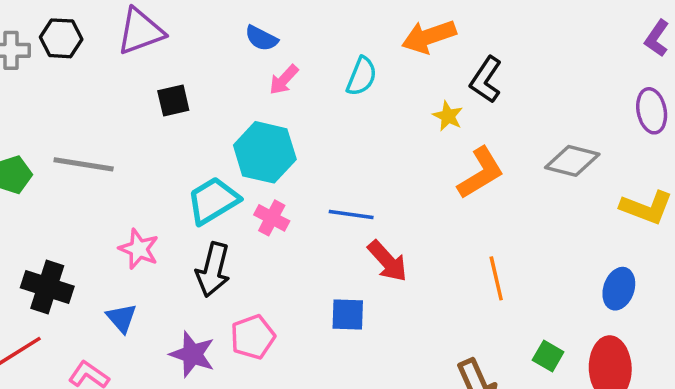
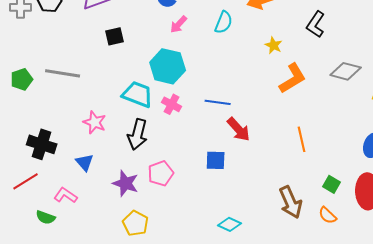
black L-shape: (486, 80) -> (316, 24), moved
cyan trapezoid: (213, 201) -> (138, 94), turned 52

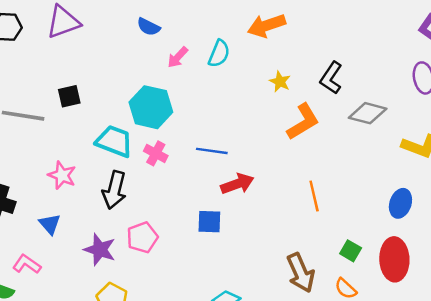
pink arrow: (179, 24) -> (178, 57), moved
black L-shape: (316, 24) -> (331, 78), moved
black square: (115, 36) -> (69, 96), moved
red arrow: (239, 129) -> (237, 184), turned -68

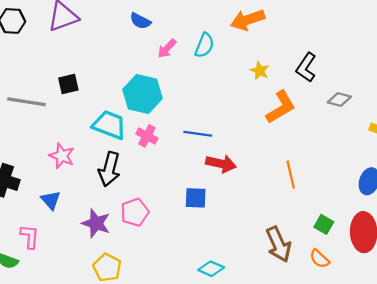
gray diamond: (368, 113) -> (339, 99), size x0.7
red arrow: (237, 184) -> (221, 164), turned 32
pink L-shape: (27, 264) -> (30, 237), turned 60

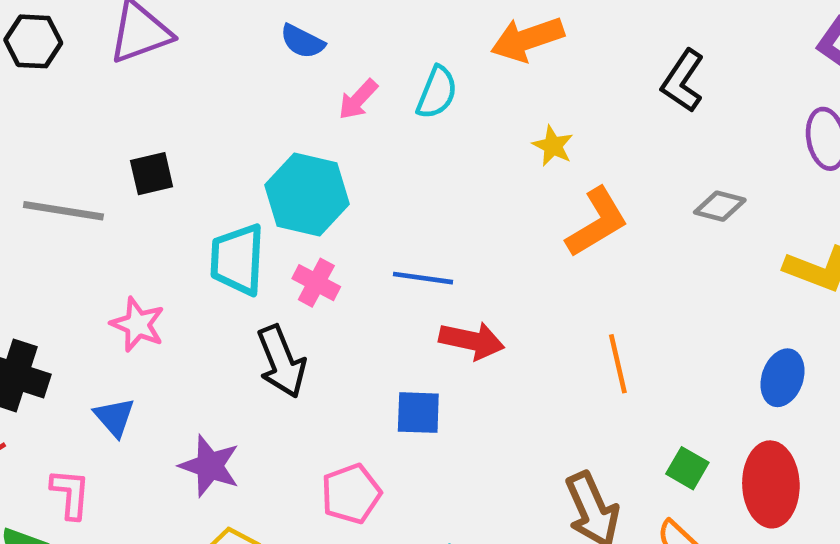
black L-shape: (306, 67) -> (683, 81), moved
cyan trapezoid: (109, 125) -> (237, 259), turned -108
black arrow: (109, 169) -> (281, 362), moved, turned -36
pink pentagon: (135, 212) -> (351, 494), moved

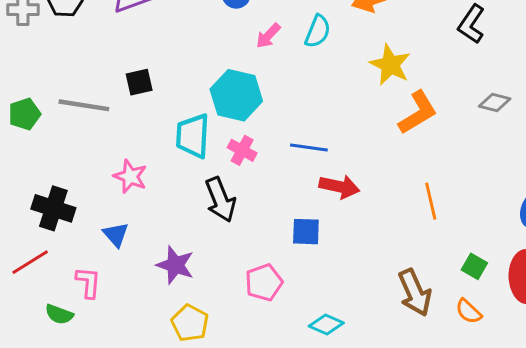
yellow star: (553, 146) -> (390, 65), size x1.6

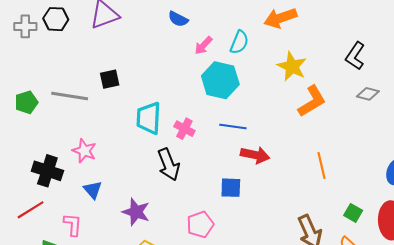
black L-shape: (471, 24) -> (355, 56), moved
cyan hexagon: (236, 95) -> (220, 80), moved
pink star: (130, 176) -> (84, 151), moved

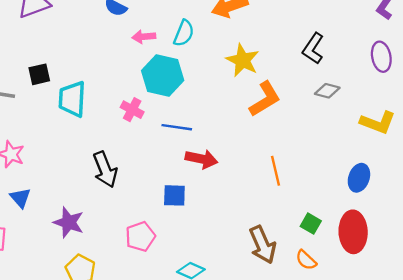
pink arrow: (203, 45) -> (144, 37), turned 42
cyan trapezoid: (149, 118) -> (72, 99), moved
pink cross: (184, 129) -> (132, 110), moved

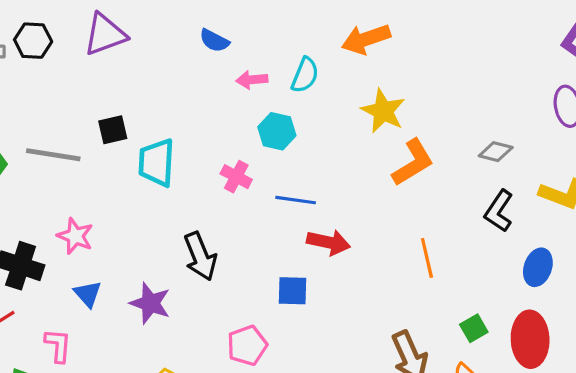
black L-shape: (313, 48) -> (499, 211), moved
cyan hexagon: (163, 75) -> (277, 131), size x0.7
purple star: (69, 222) -> (150, 303), moved
green square: (311, 224) -> (474, 328), turned 30

